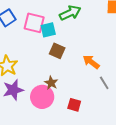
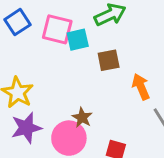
brown square: (57, 51) -> (109, 60), moved, turned -35
orange arrow: (91, 62) -> (141, 87), turned 30

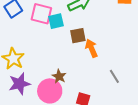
orange arrow: (141, 87) -> (91, 48), moved

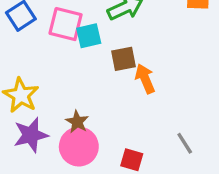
brown star: (59, 76) -> (77, 122), moved
gray line: (114, 76) -> (185, 143), moved

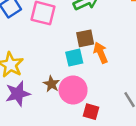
cyan square: (89, 36) -> (74, 58), moved
pink circle: (79, 147) -> (73, 90), moved

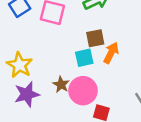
orange arrow: (101, 53) -> (111, 53), turned 50

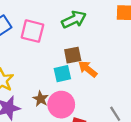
orange arrow: (111, 53) -> (88, 69), turned -78

